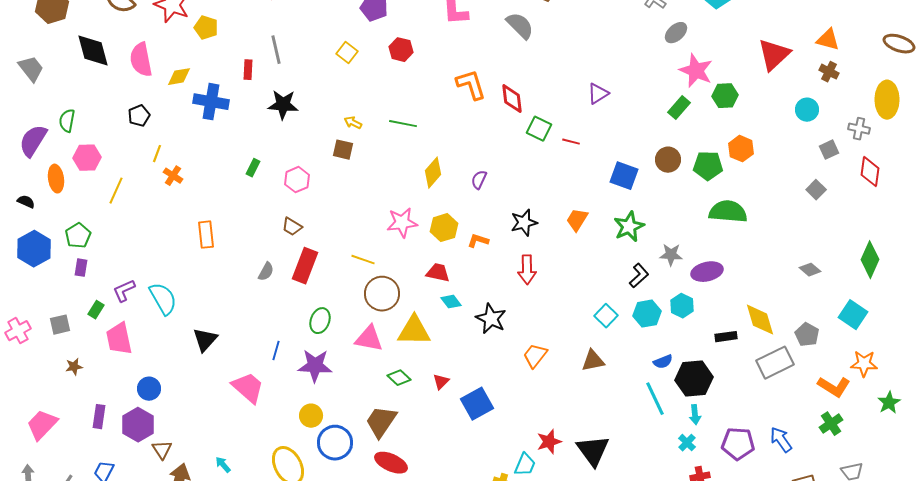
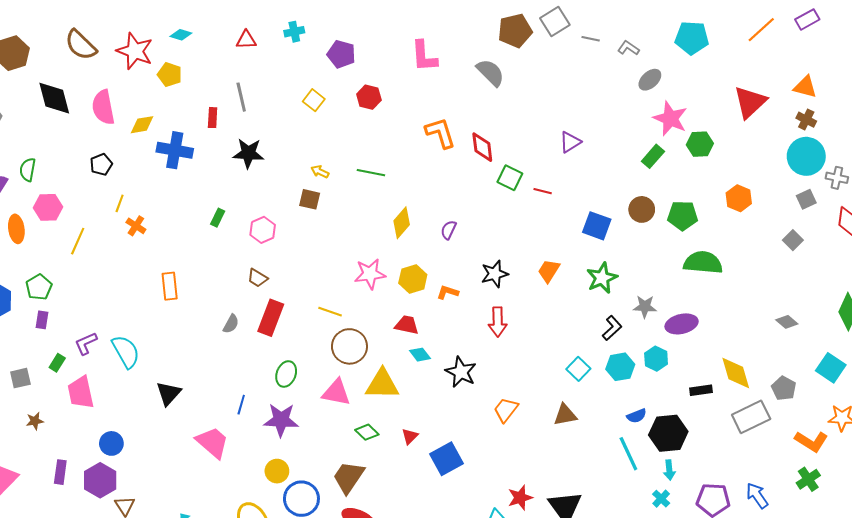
cyan circle: (807, 110) -> (806, 156), moved, size x1.6
orange hexagon: (741, 149) -> (739, 198), moved

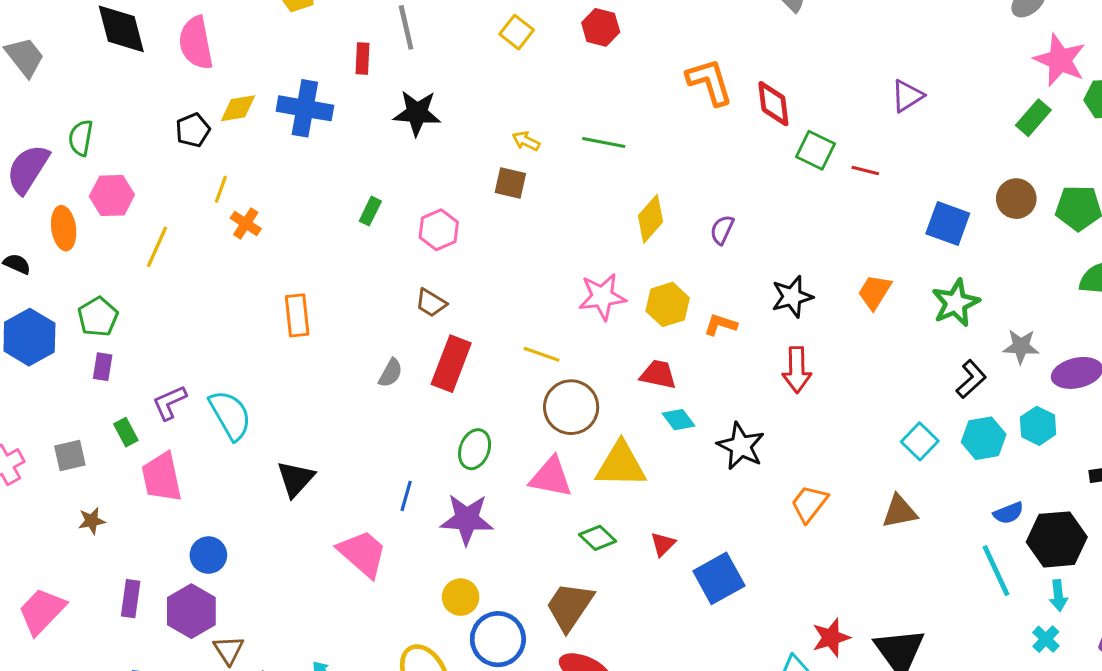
yellow diamond: (142, 125) -> (238, 108), moved
green rectangle: (57, 363) -> (126, 432), turned -60

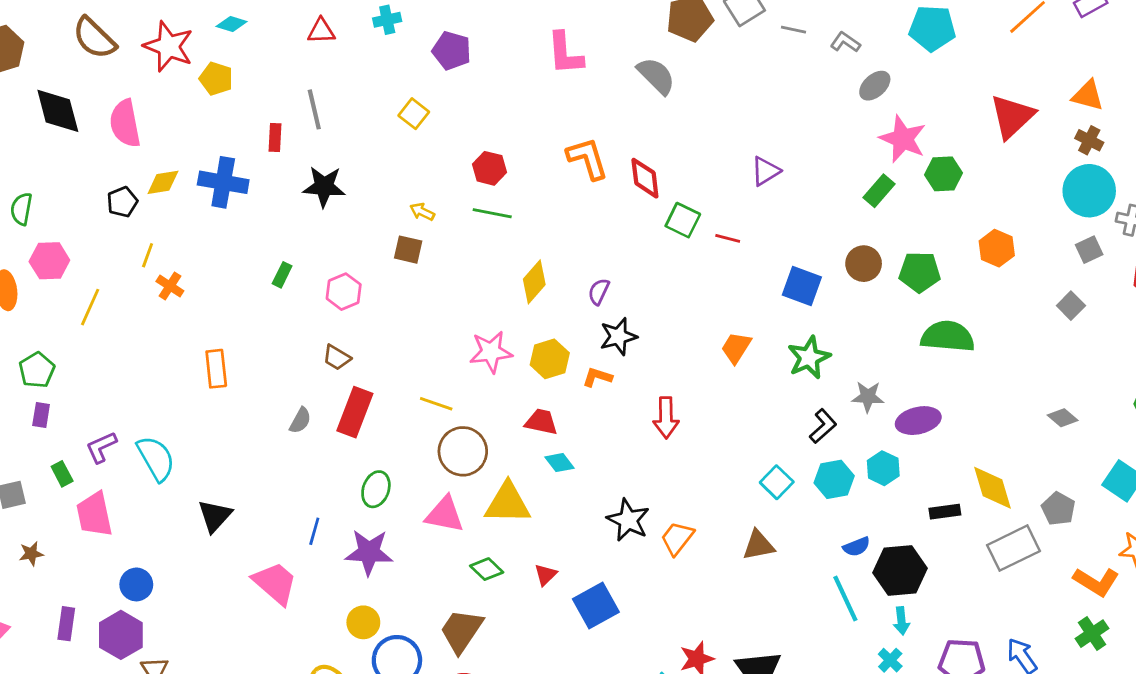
red hexagon: (601, 27) -> (489, 168), moved
black star: (792, 297) -> (618, 336), moved
black star: (741, 446) -> (628, 520), moved

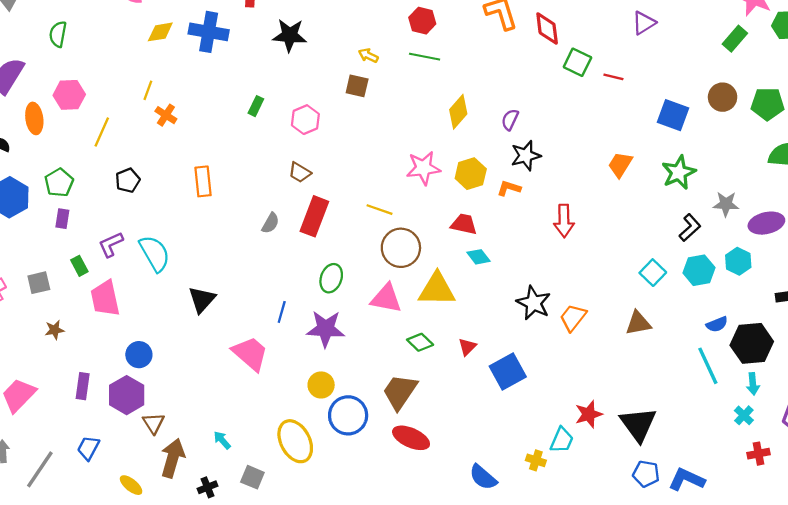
black pentagon: (122, 202) -> (128, 180), moved
green semicircle: (21, 209) -> (58, 34), moved

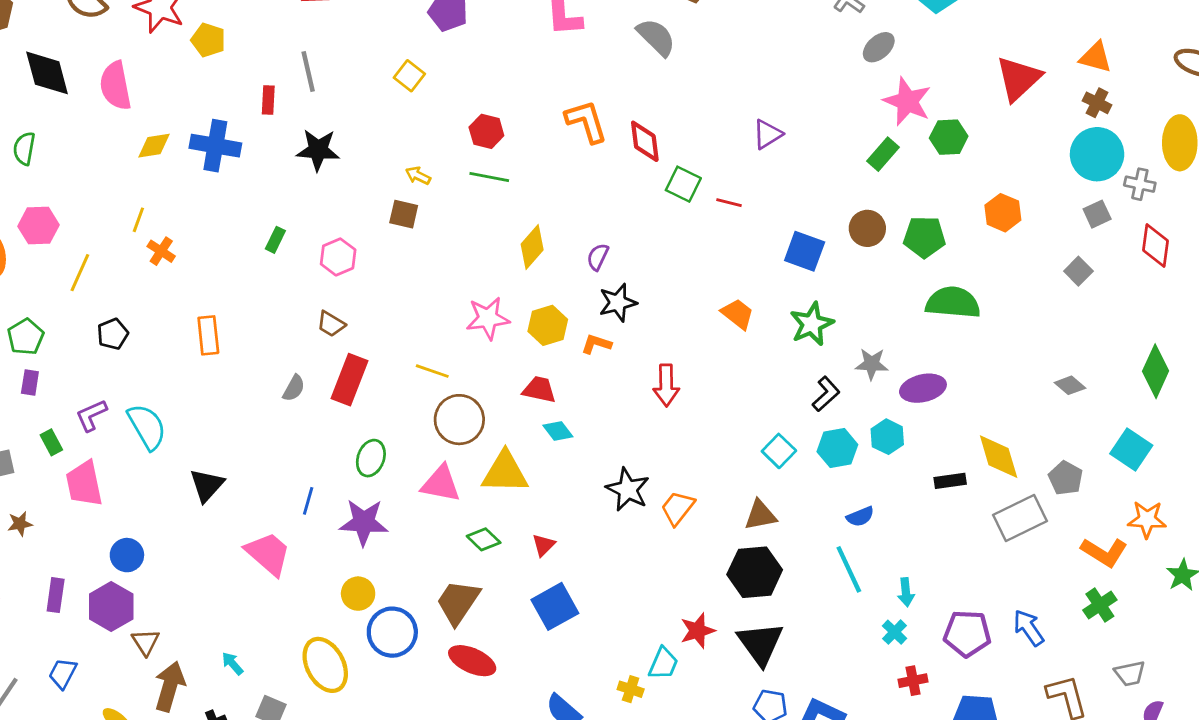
orange trapezoid: (620, 165) -> (738, 314), turned 96
black hexagon: (752, 343) -> (755, 572), moved
blue square: (508, 371) -> (555, 606), moved

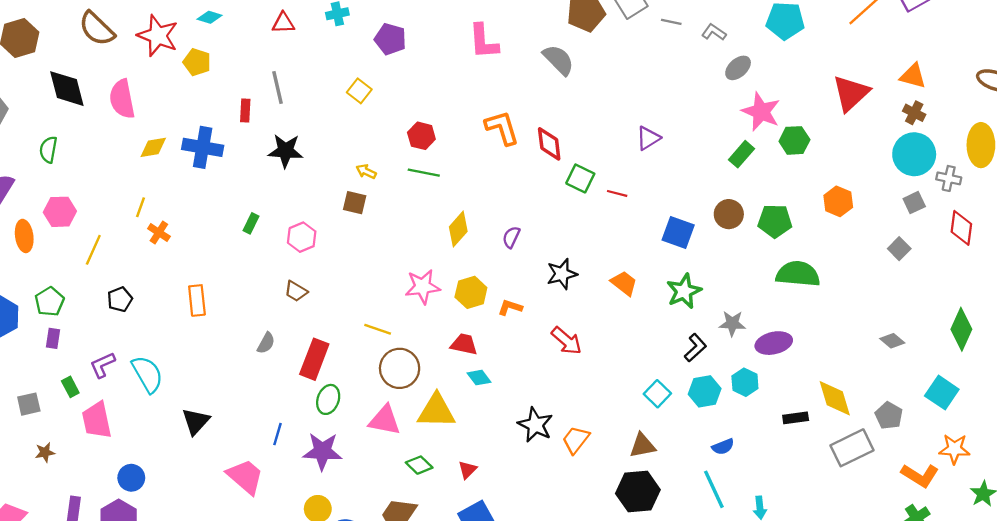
black star: (618, 303) -> (562, 274), moved
red rectangle: (349, 380) -> (314, 359), moved
red arrow: (666, 385) -> (566, 341), turned -48

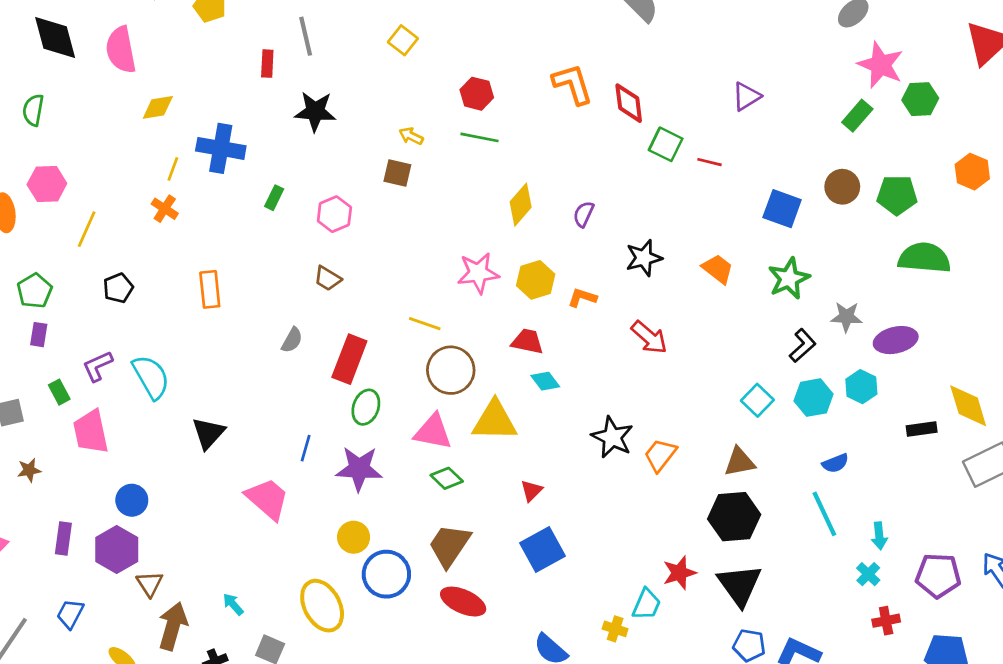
blue cross: (203, 147) -> (221, 148), moved
yellow line: (140, 207) -> (173, 169), moved
green diamond: (419, 465) -> (447, 478), moved

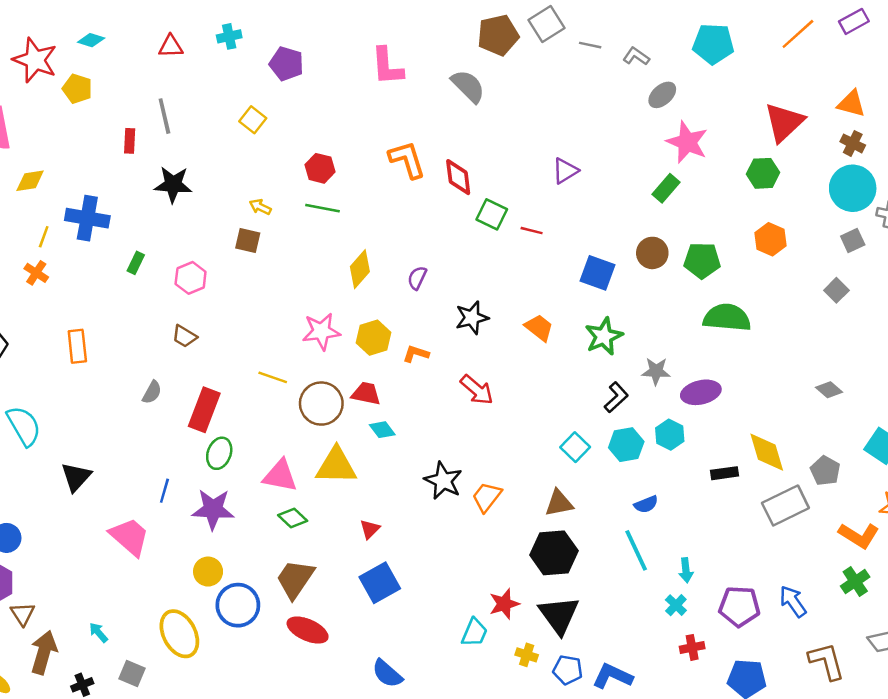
green hexagon: (920, 99) -> (763, 173), moved
brown circle: (451, 370) -> (321, 404), moved
yellow cross: (615, 629) -> (527, 655), moved

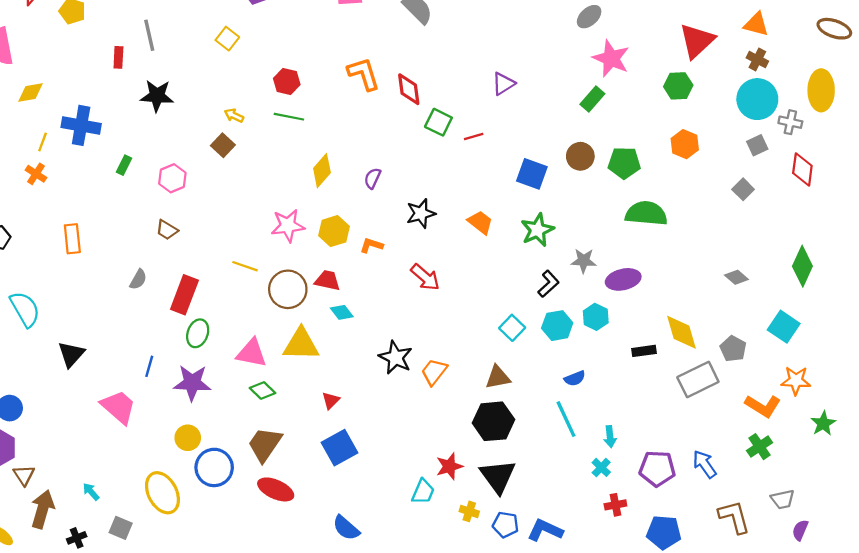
red line: (532, 231) -> (474, 136), turned -30
brown square: (248, 240) -> (223, 145), turned 30

